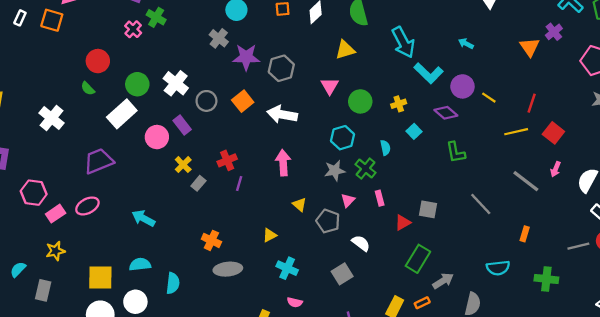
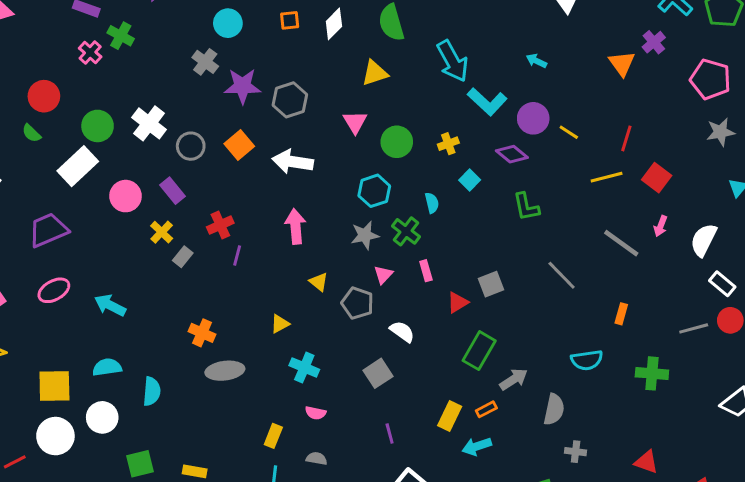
purple rectangle: (182, 125) -> (173, 191), moved
pink ellipse: (87, 206) -> (54, 290), moved
gray square: (428, 209) -> (491, 284), turned -30

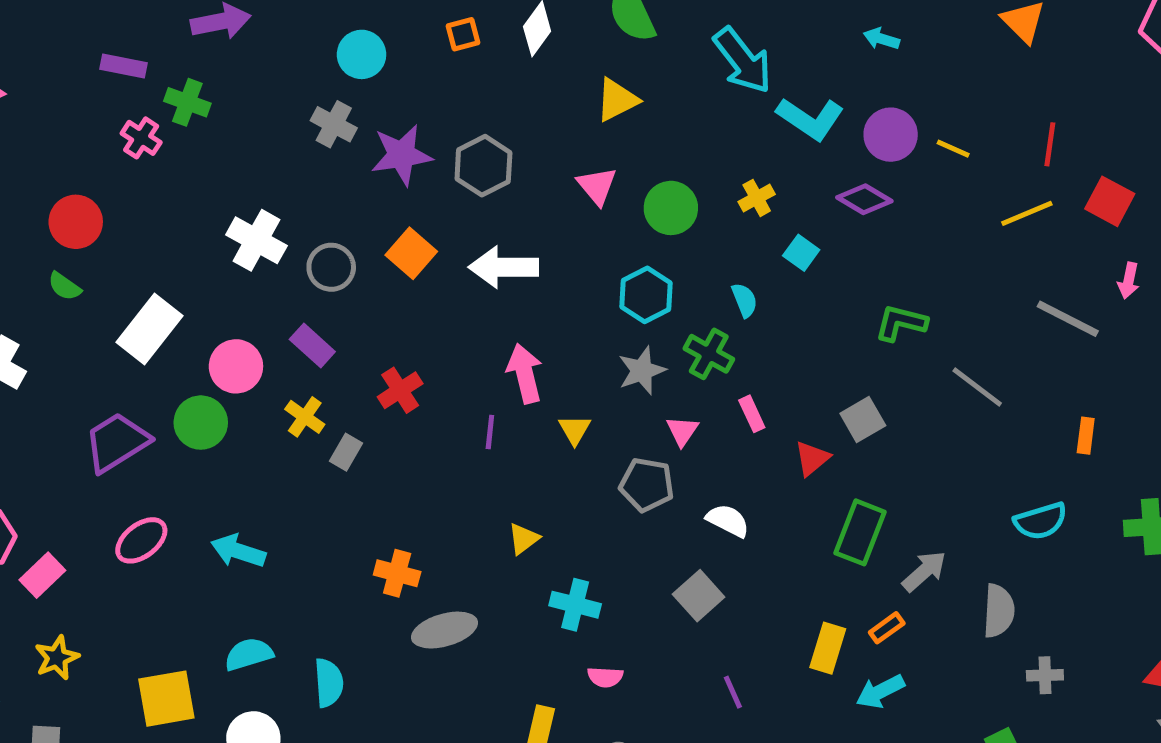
green circle: (98, 126) -> (201, 423), moved
green L-shape: (526, 207) -> (901, 323), moved, turned 124
purple line: (237, 256) -> (490, 432), moved
yellow triangle: (319, 282) -> (575, 430), moved, turned 30

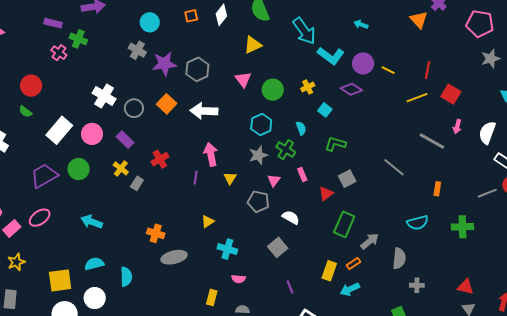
green L-shape: (901, 323) -> (335, 144), moved
pink circle: (236, 366) -> (92, 134), moved
pink ellipse: (141, 540) -> (40, 218), moved

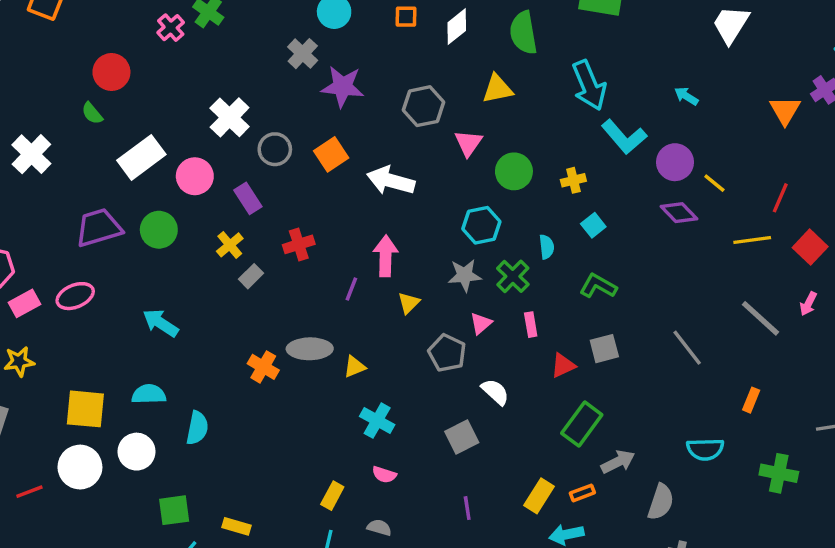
gray hexagon: (197, 69) -> (424, 106), moved
purple diamond: (351, 89) -> (679, 213), moved
gray ellipse: (174, 257) -> (310, 349), moved

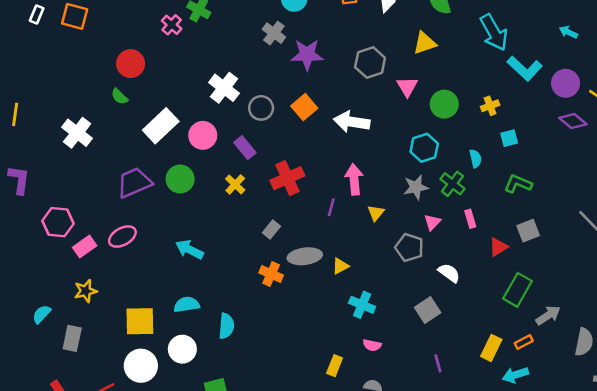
cyan square: (593, 225) -> (509, 138), turned 30
red cross: (299, 244) -> (287, 178), size x1.4
gray rectangle: (251, 276) -> (271, 229), moved

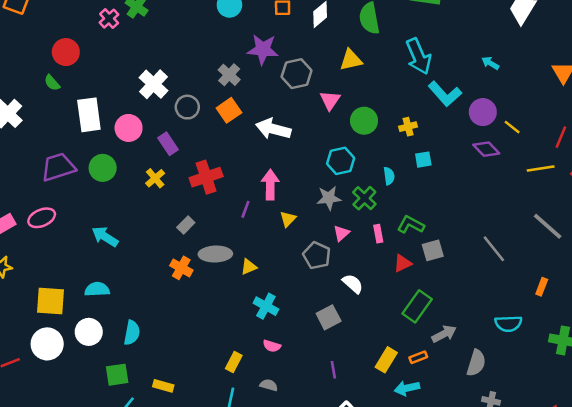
gray cross: (274, 33) -> (229, 75), moved
purple star: (307, 55) -> (263, 49), moved
white rectangle: (161, 126) -> (89, 115), turned -60
green L-shape: (518, 184) -> (411, 225), moved
cyan semicircle: (226, 326) -> (132, 333), moved

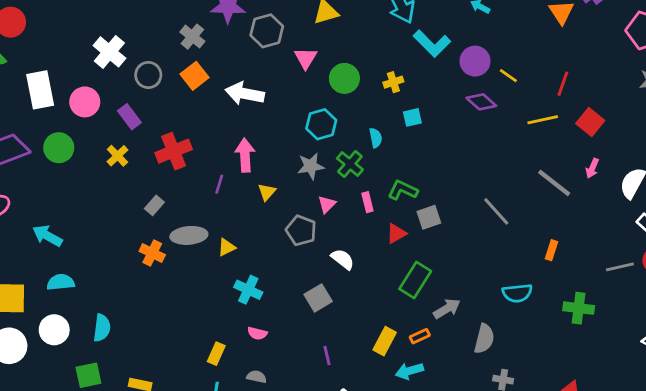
cyan arrow: (105, 237) -> (47, 236), moved

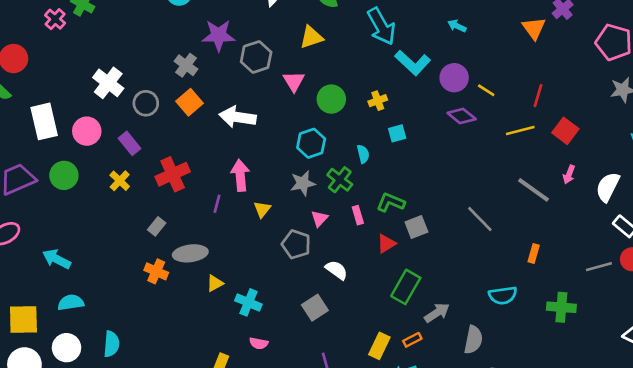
yellow triangle: (227, 247) -> (215, 283), moved

